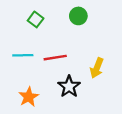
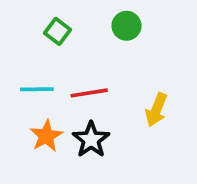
black star: (69, 86) -> (91, 140), moved
orange star: (29, 97) -> (46, 136), moved

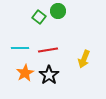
green circle: (126, 26) -> (58, 11), moved
green square: (57, 31) -> (39, 17), moved

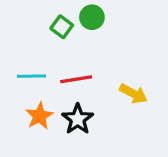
yellow arrow: (84, 59) -> (133, 94), turned -84

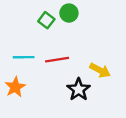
orange star: (39, 116) -> (15, 87), moved
black star: (78, 119) -> (79, 89), moved

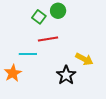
cyan line: (24, 57) -> (28, 54), moved
red line: (57, 60) -> (48, 39), moved

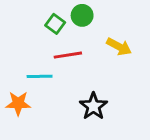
yellow arrow: (84, 59) -> (119, 47), moved
orange star: (13, 73) -> (18, 103), turned 30

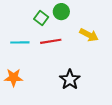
cyan line: (40, 76) -> (20, 42), moved

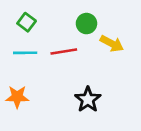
green circle: (61, 12) -> (86, 24), moved
green square: (41, 18) -> (27, 22), moved

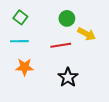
red line: (64, 52) -> (61, 45), moved
orange star: (17, 97) -> (25, 67), moved

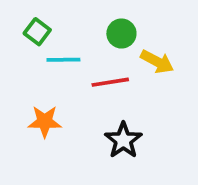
cyan line: (19, 41) -> (63, 60), moved

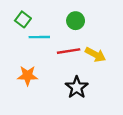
yellow arrow: (157, 62) -> (95, 55), moved

